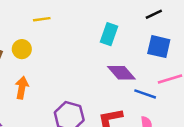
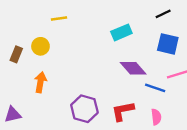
cyan rectangle: (109, 34) -> (121, 32), turned 48

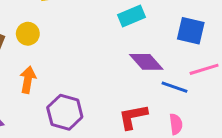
purple hexagon: (84, 109) -> (65, 112), moved

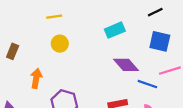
yellow circle: (28, 34) -> (60, 44), moved

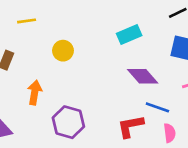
yellow line: (54, 17) -> (27, 21), moved
blue line: (147, 84) -> (157, 107), moved

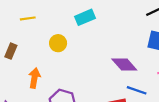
cyan rectangle: (129, 34) -> (85, 17), moved

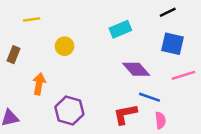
cyan rectangle: (85, 17) -> (120, 29), moved

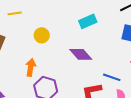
purple diamond: (136, 69) -> (81, 54), moved
orange arrow: (39, 84) -> (31, 67), moved

